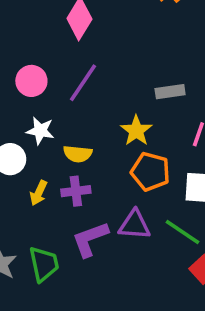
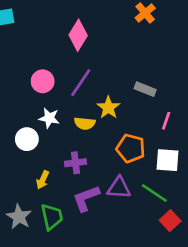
gray rectangle: (170, 92) -> (145, 89), turned 30
yellow star: (136, 131) -> (108, 108), moved
yellow semicircle: (78, 154) -> (85, 123), moved
yellow arrow: (39, 193) -> (43, 180), moved

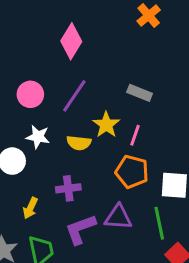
gray rectangle: (145, 89) -> (140, 93), moved
pink line: (166, 121) -> (135, 135), moved
green line: (154, 193) -> (159, 223), turned 44

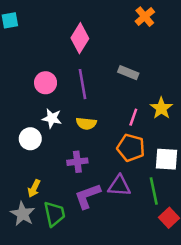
gray rectangle: (140, 93) -> (128, 73), moved
purple line: (74, 96) -> (82, 84), turned -44
yellow star: (106, 125) -> (161, 108), moved
yellow arrow: (30, 208) -> (34, 188), moved

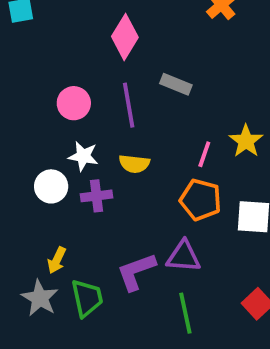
gray rectangle: (128, 73) -> (176, 84), moved
purple cross: (77, 162) -> (96, 196), moved
green line: (154, 191) -> (185, 313), moved

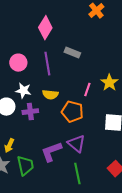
orange pentagon: (201, 200) -> (72, 112), moved
purple triangle: (184, 256) -> (76, 144), turned 36

